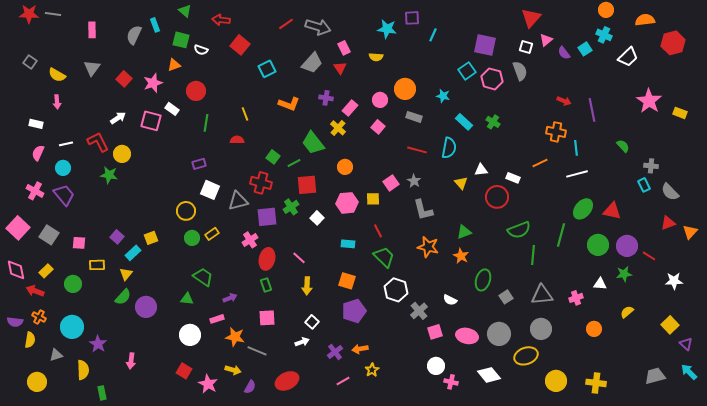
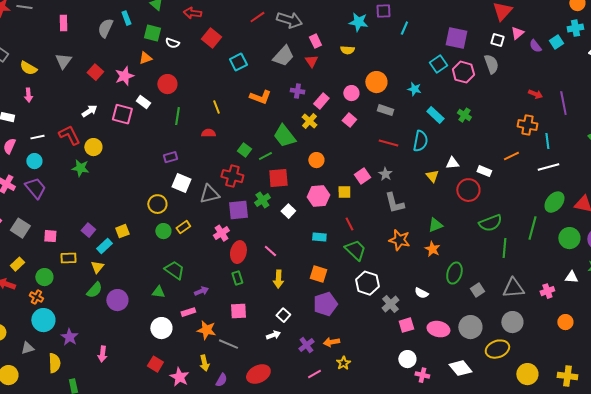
cyan cross: (604, 35) -> (575, 28), turned -35
orange cross: (39, 317) -> (36, 297), moved
yellow arrow: (233, 370) -> (204, 363), turned 63

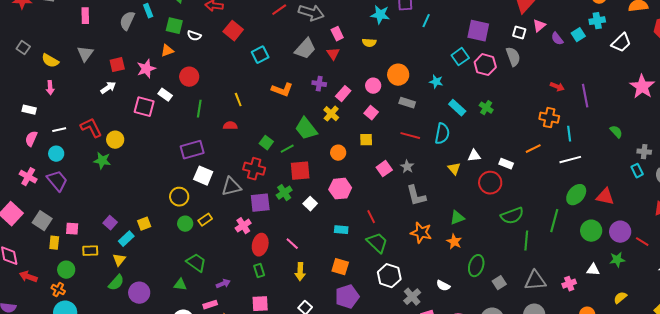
red square: (95, 72) -> (117, 65), turned 35
white arrow: (89, 111) -> (108, 88), moved
purple rectangle: (170, 157) -> (192, 150), size x1.6
yellow square: (344, 192) -> (366, 140), moved
yellow rectangle: (17, 264) -> (54, 243), moved, turned -40

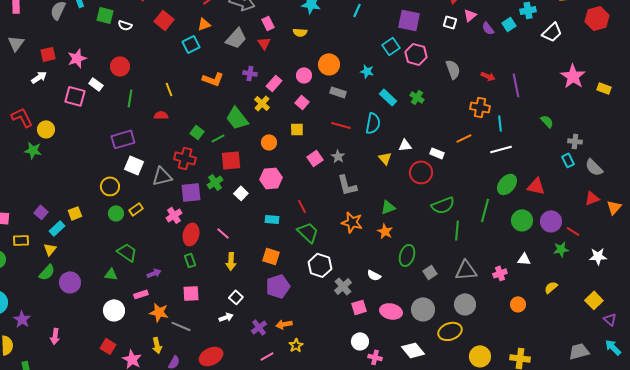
orange triangle: (167, 51) -> (204, 24), moved
gray semicircle: (513, 57) -> (453, 69), moved
green star: (617, 260) -> (561, 249), moved

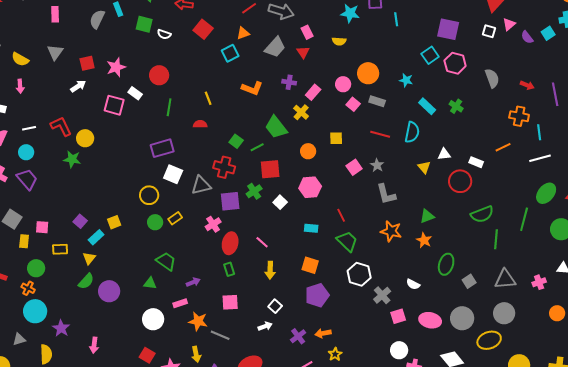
cyan line: (357, 10) -> (396, 19), turned -32
pink square: (302, 102) -> (353, 104), moved

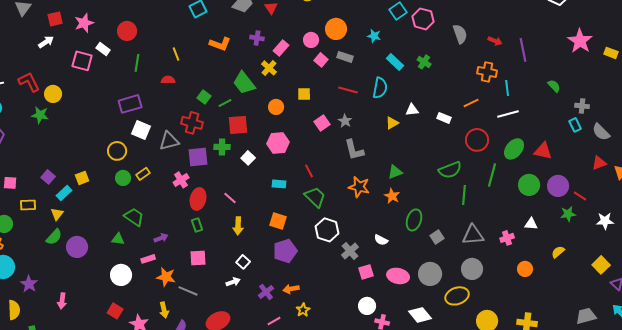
yellow triangle: (424, 167) -> (392, 123), turned 40
red circle: (460, 181) -> (477, 140), moved
green cross: (254, 191) -> (222, 147), turned 35

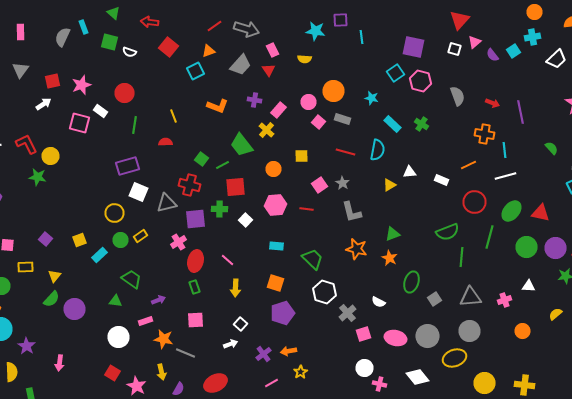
red line: (309, 171) -> (306, 209), moved, turned -56
cyan rectangle: (64, 193) -> (100, 255), moved

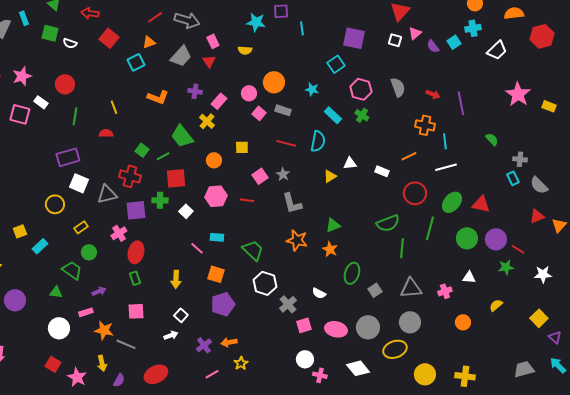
pink hexagon: (420, 81) -> (361, 89), moved
green circle: (120, 240) -> (89, 252), moved
pink line: (228, 260) -> (197, 248), moved

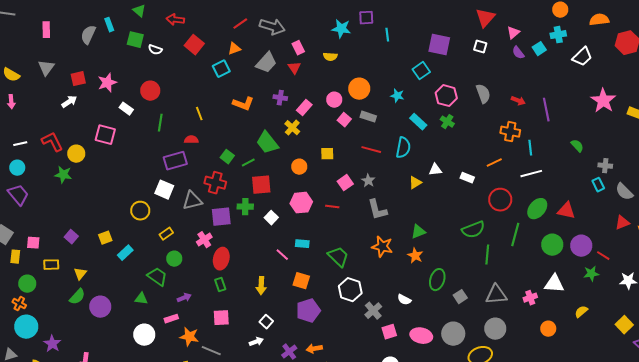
pink triangle: (415, 33) -> (513, 33), moved
pink square: (20, 114) -> (105, 135), moved
purple rectangle: (68, 157) -> (175, 161), moved
white triangle: (469, 277) -> (554, 284), size x1.5

